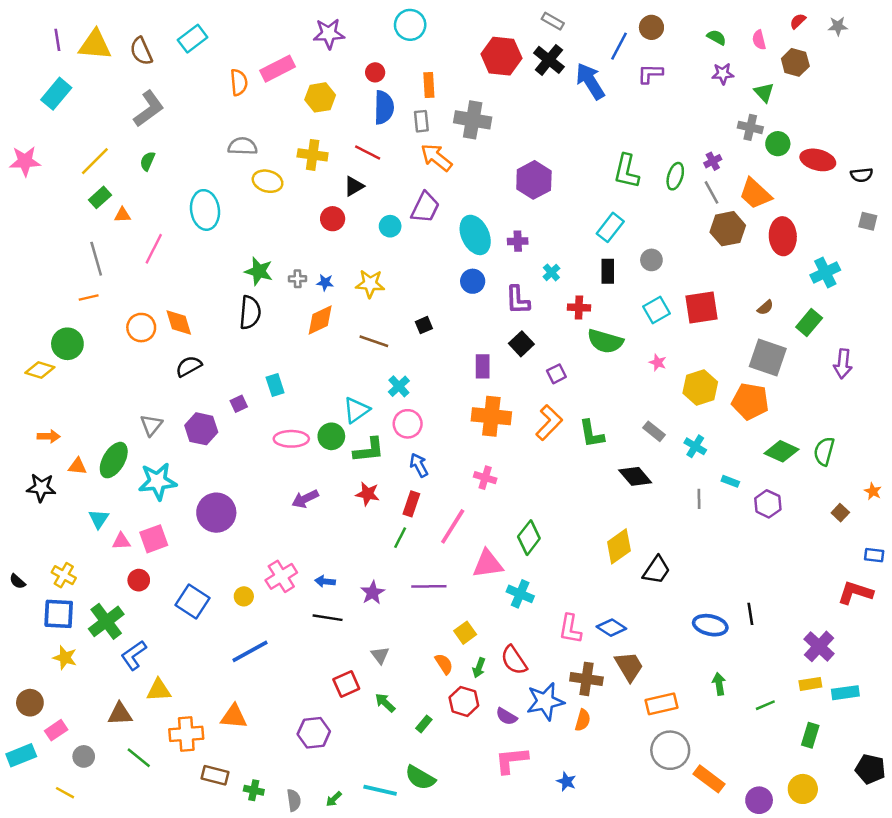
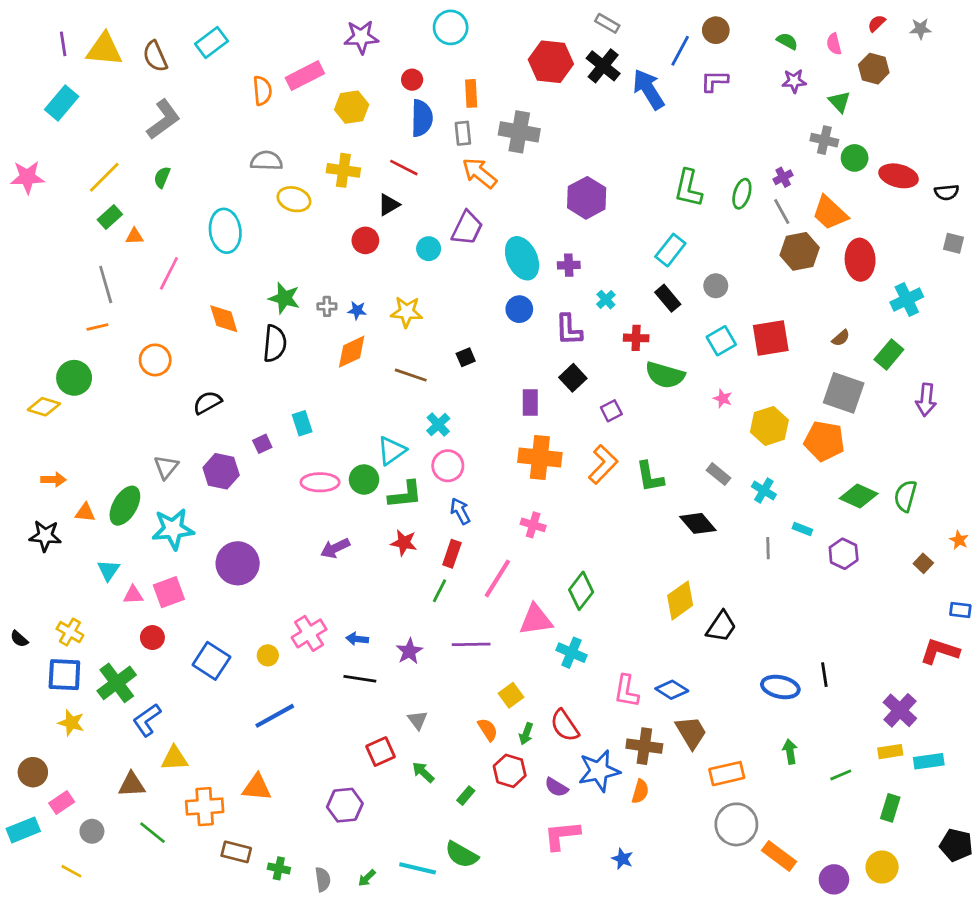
black rectangle: (608, 271) -> (668, 298), turned -40
orange diamond: (179, 323) -> (224, 319), moved

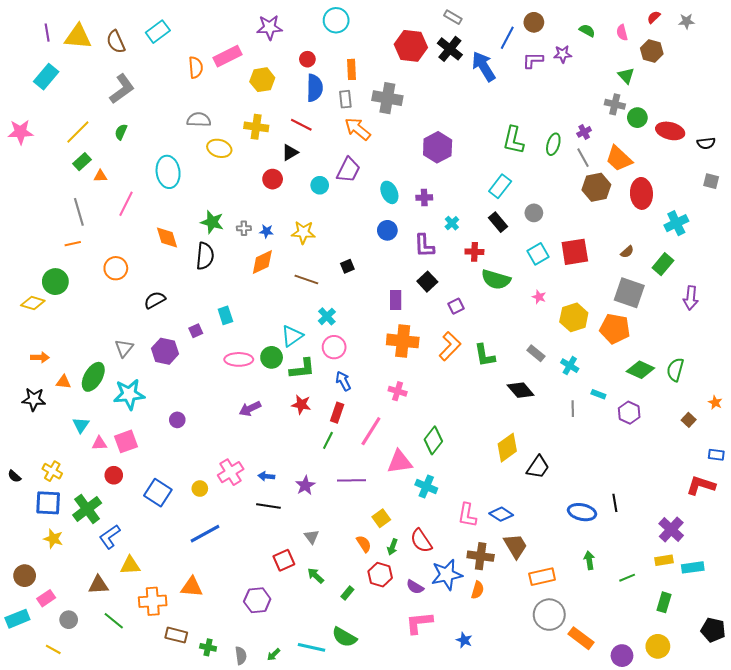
purple star: (794, 81) -> (563, 54), moved
cyan ellipse: (522, 258) -> (389, 192), size x0.7
purple circle: (238, 563) -> (177, 420), size x0.5

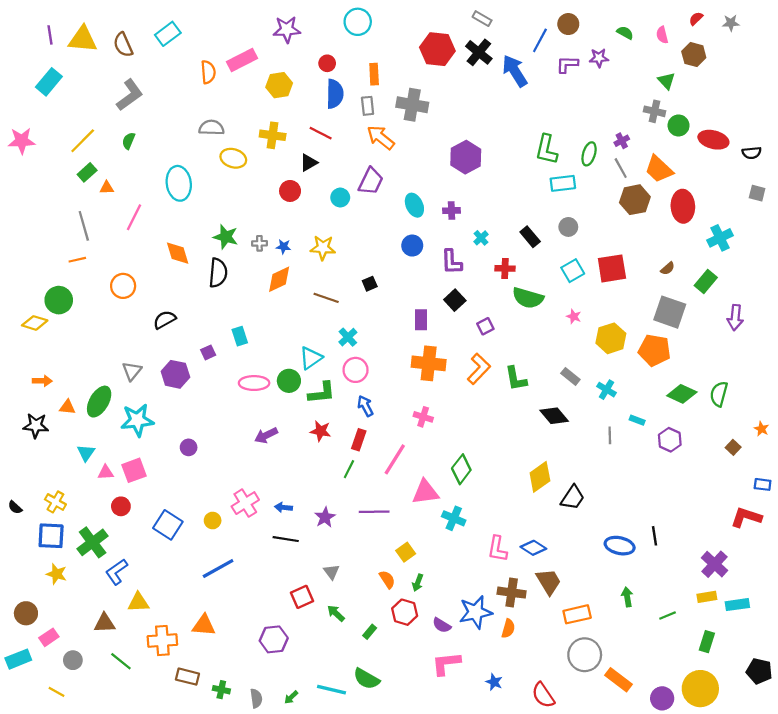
cyan rectangle: (500, 186) -> (563, 183), moved, turned 45
red semicircle: (421, 541) -> (543, 695), moved
yellow circle: (658, 646) -> (700, 689), size x1.4

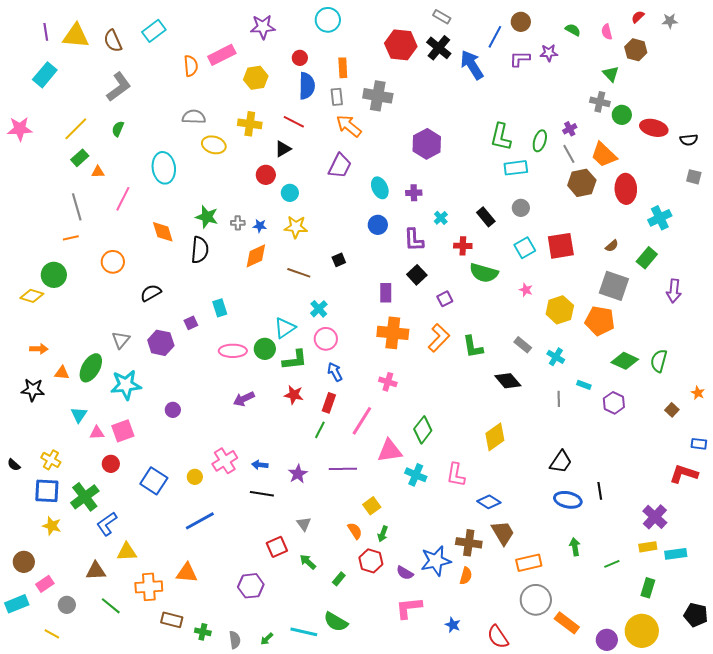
cyan circle: (340, 198) -> (290, 193), moved
black trapezoid: (573, 498) -> (561, 462), moved
pink L-shape: (497, 549) -> (456, 475), moved

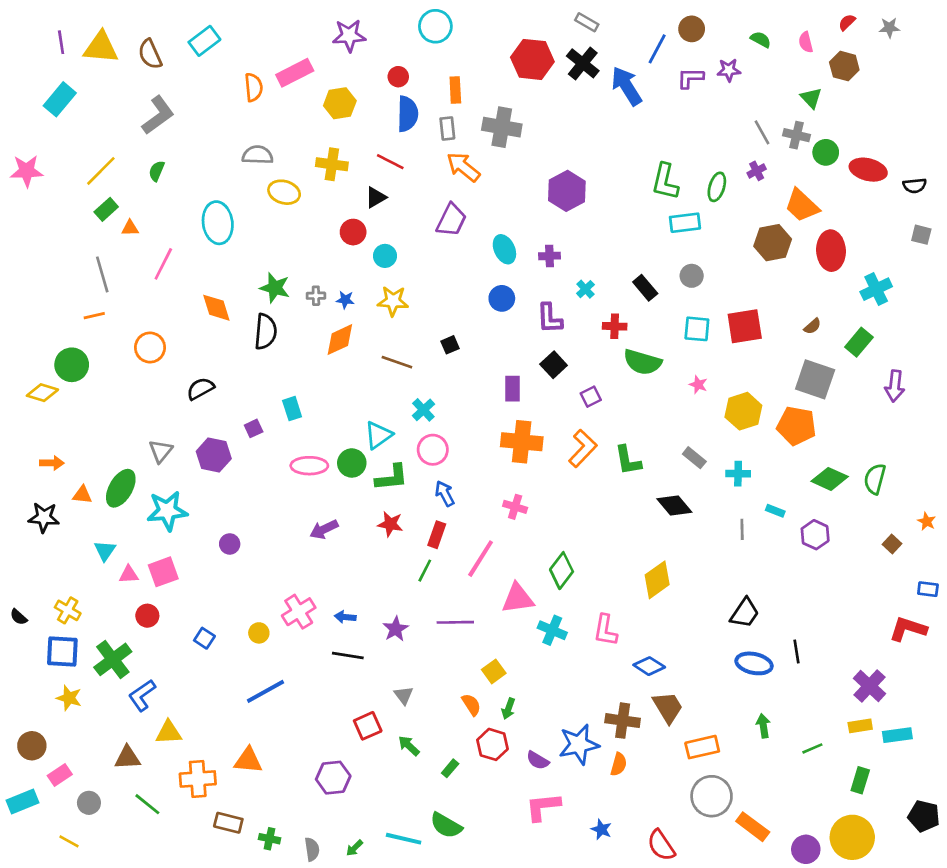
gray line: (569, 154) -> (762, 132), moved
cyan square: (525, 248) -> (697, 329), turned 35
cyan cross: (556, 357) -> (738, 474), turned -30
blue square: (154, 481) -> (204, 638), size x0.6

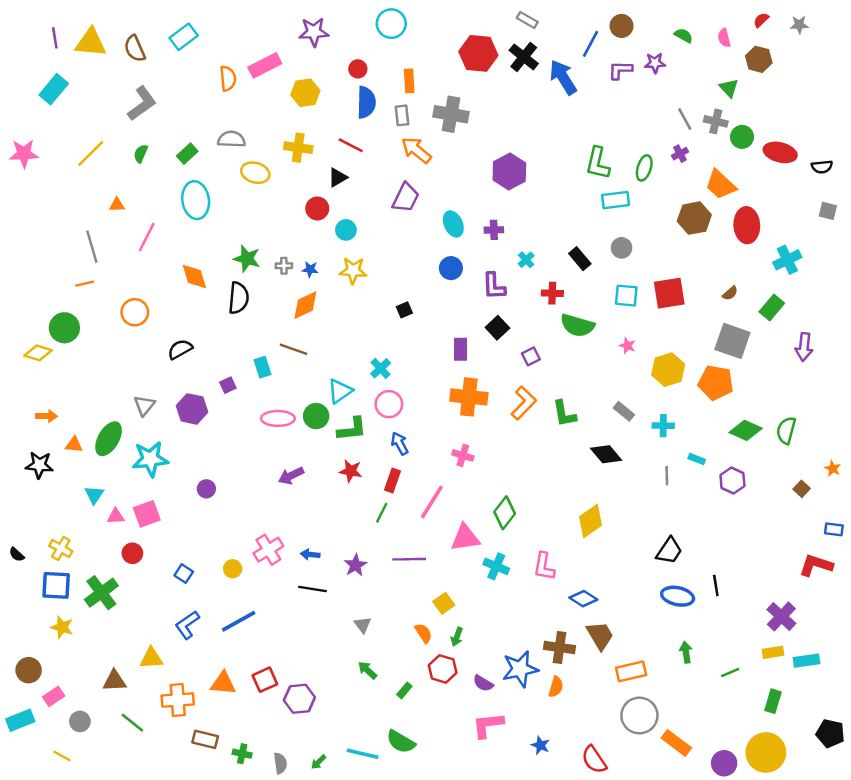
green rectangle: (106, 209) -> (187, 154), moved
brown line: (397, 362) -> (293, 349), moved
blue L-shape: (142, 695) -> (187, 625), moved
red square: (368, 726) -> (265, 680), moved

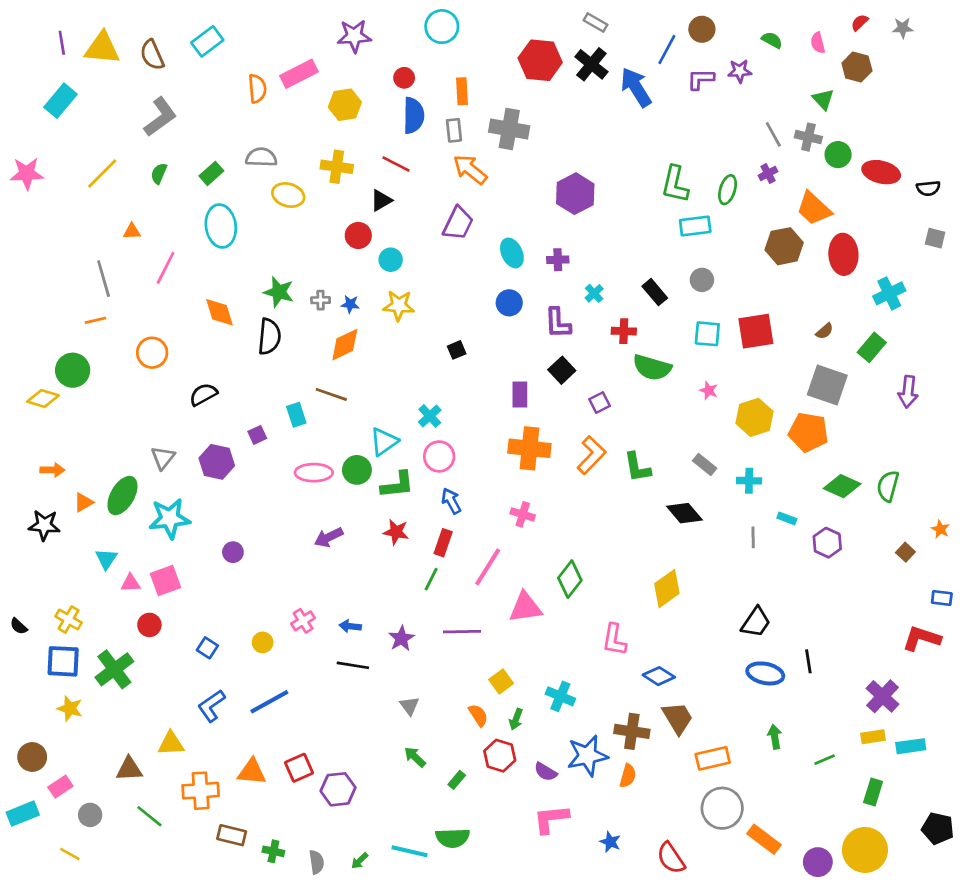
orange triangle: (74, 445) -> (83, 502), turned -36
pink cross: (268, 550) -> (303, 621), size x0.7
cyan cross: (496, 566) -> (560, 696), moved
green semicircle: (401, 742) -> (453, 838), turned -32

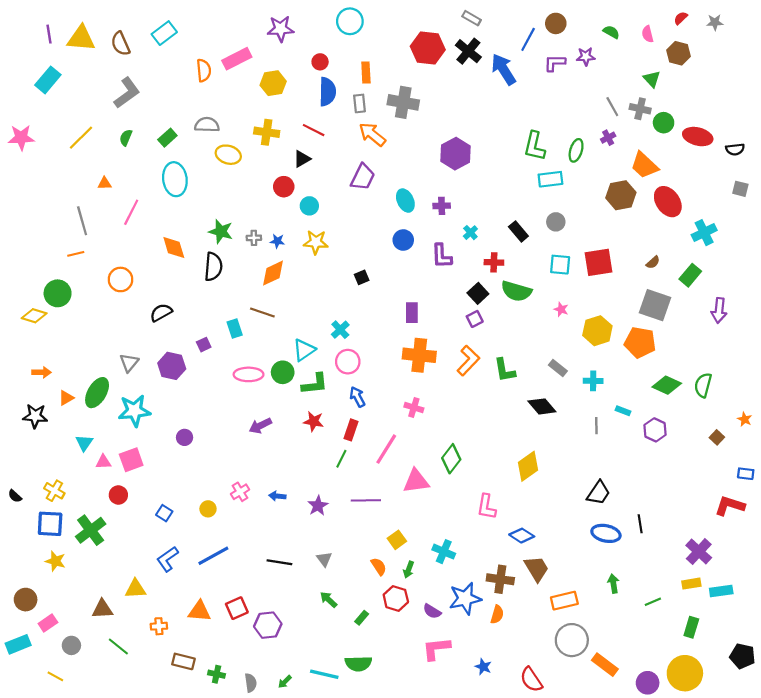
red ellipse: (843, 254) -> (668, 202), turned -32
black square: (562, 370) -> (478, 293), moved
black line: (353, 665) -> (279, 562), moved
orange cross: (201, 791) -> (159, 626), size x0.6

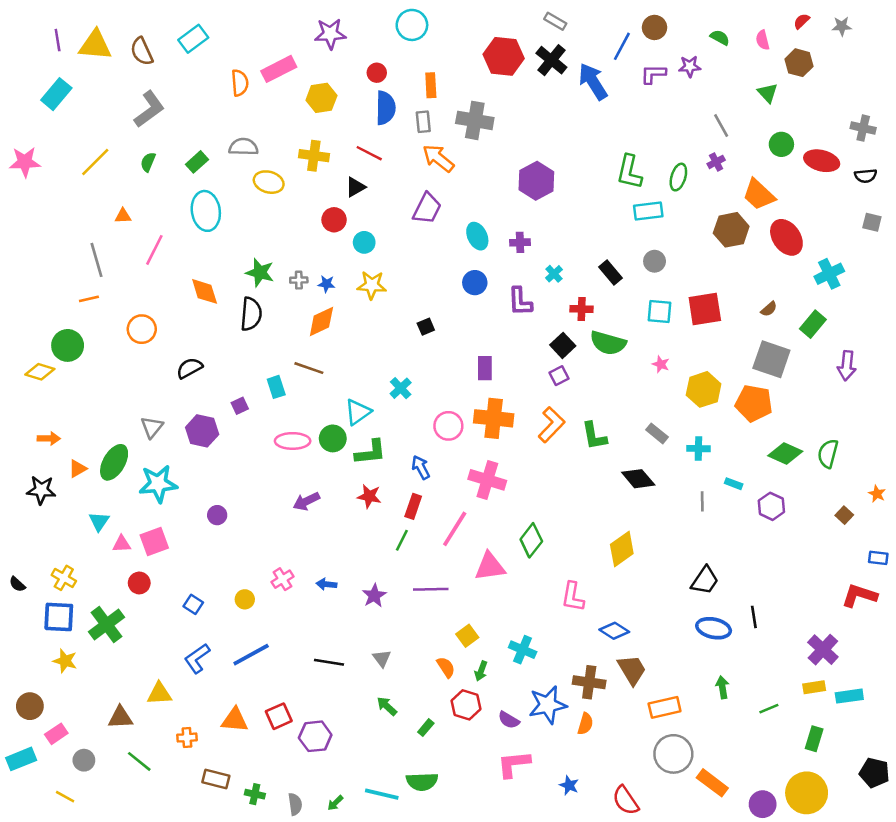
gray cross: (640, 109) -> (863, 128), moved
pink circle: (348, 362) -> (448, 426), moved
pink cross: (414, 408) -> (487, 480), size x1.6

